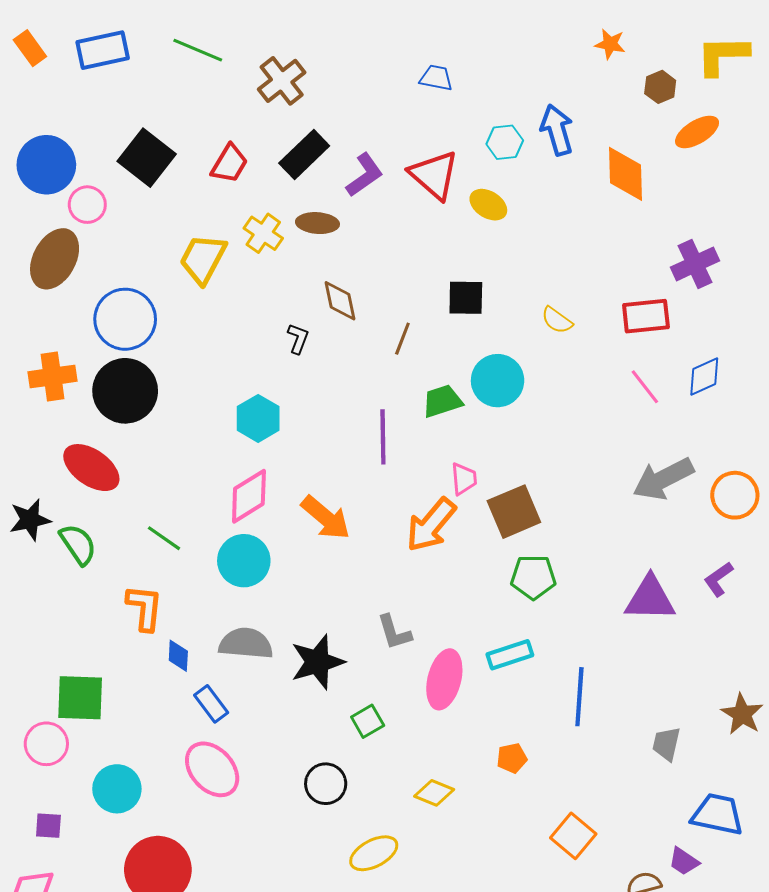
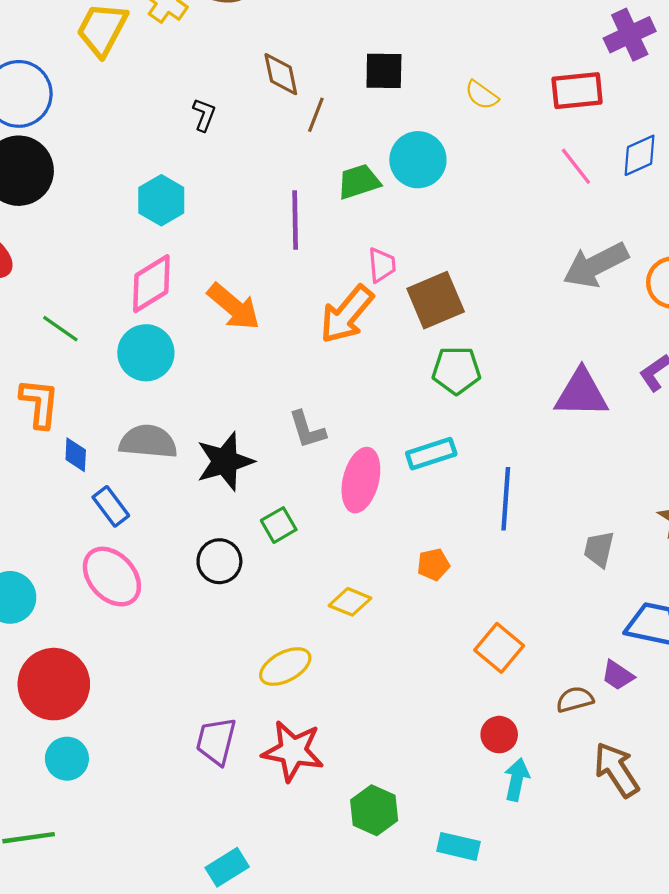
brown diamond: (340, 301) -> (281, 74), moved
black circle: (326, 784) -> (219, 561), moved

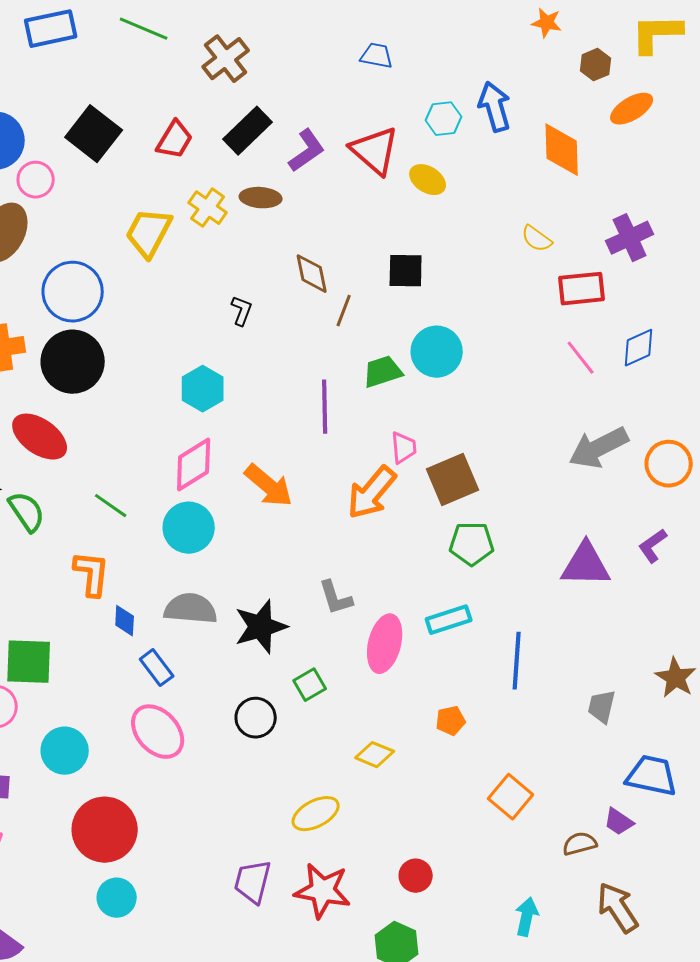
yellow semicircle: (482, 95) -> (537, 239), moved
red circle: (499, 735) -> (416, 876), moved

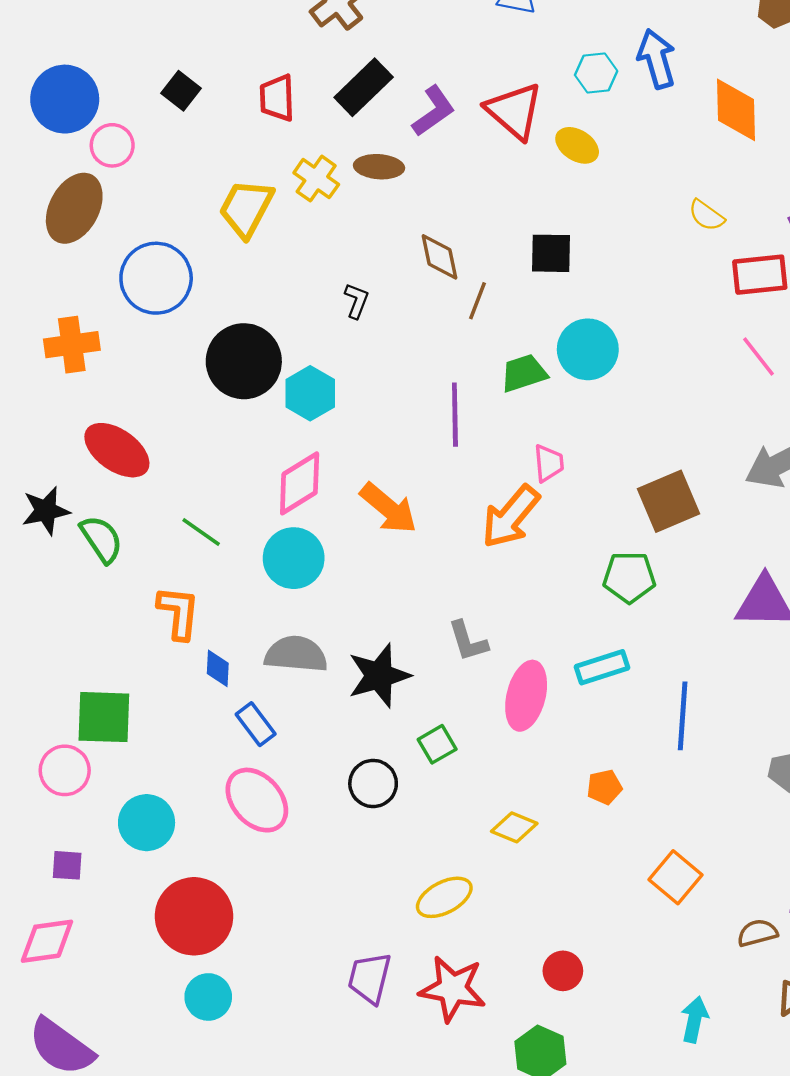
black square: (94, 134) -> (181, 91), size x0.6
red trapezoid: (175, 140) -> (277, 98), turned 147
black circle: (73, 362) -> (244, 361), moved
brown square: (453, 480) -> (668, 501), moved

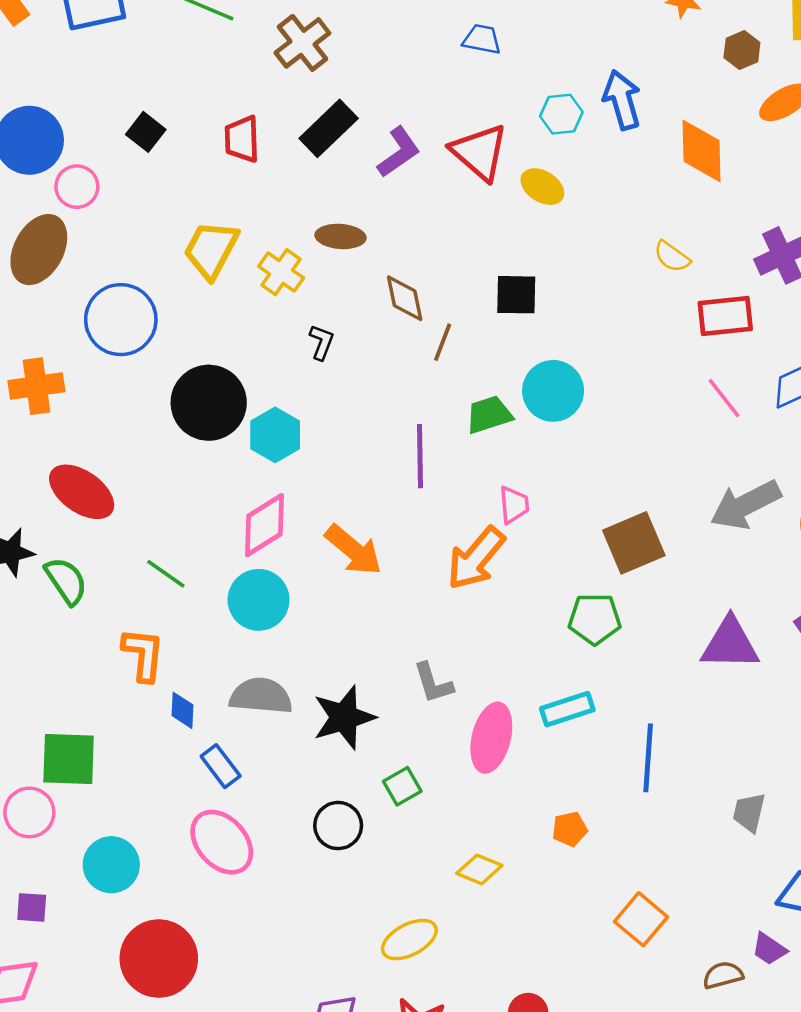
brown ellipse: (379, 167) -> (340, 236), moved
yellow cross: (316, 179) -> (281, 272), moved

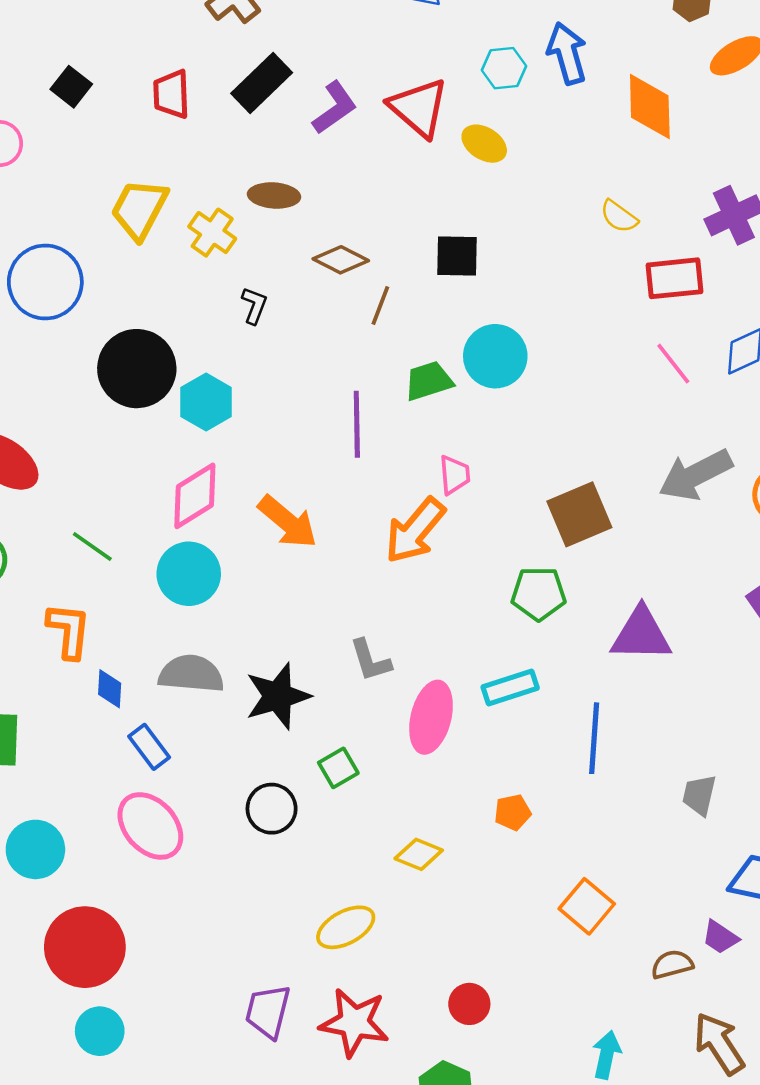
brown diamond: (405, 298) -> (341, 260), turned -51
purple triangle: (730, 644) -> (641, 634), moved

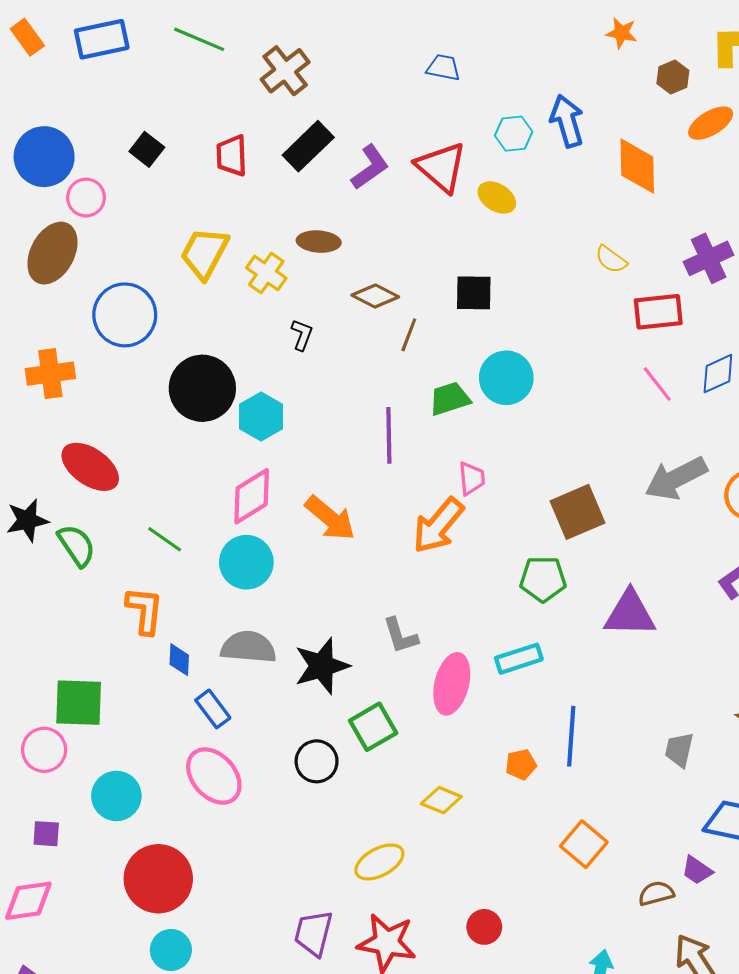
blue line: (594, 738) -> (571, 736), moved
green square: (338, 768) -> (373, 727), size x1.4

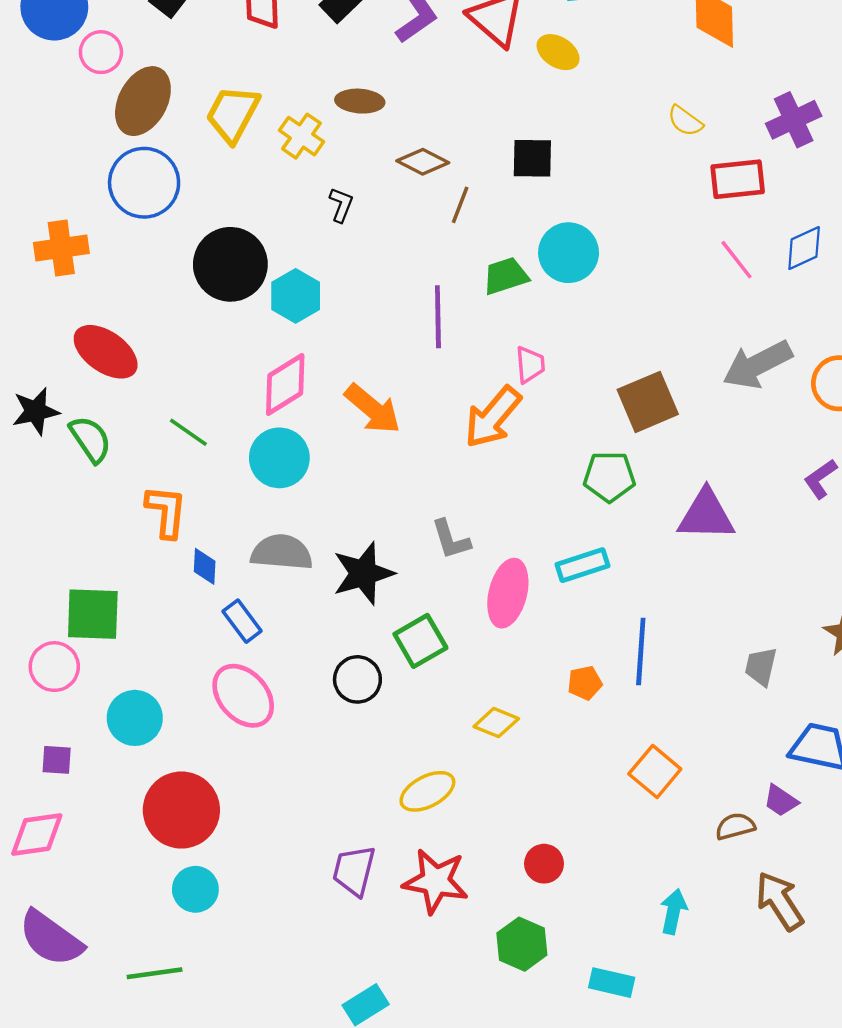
brown ellipse: (52, 253) -> (143, 101), moved

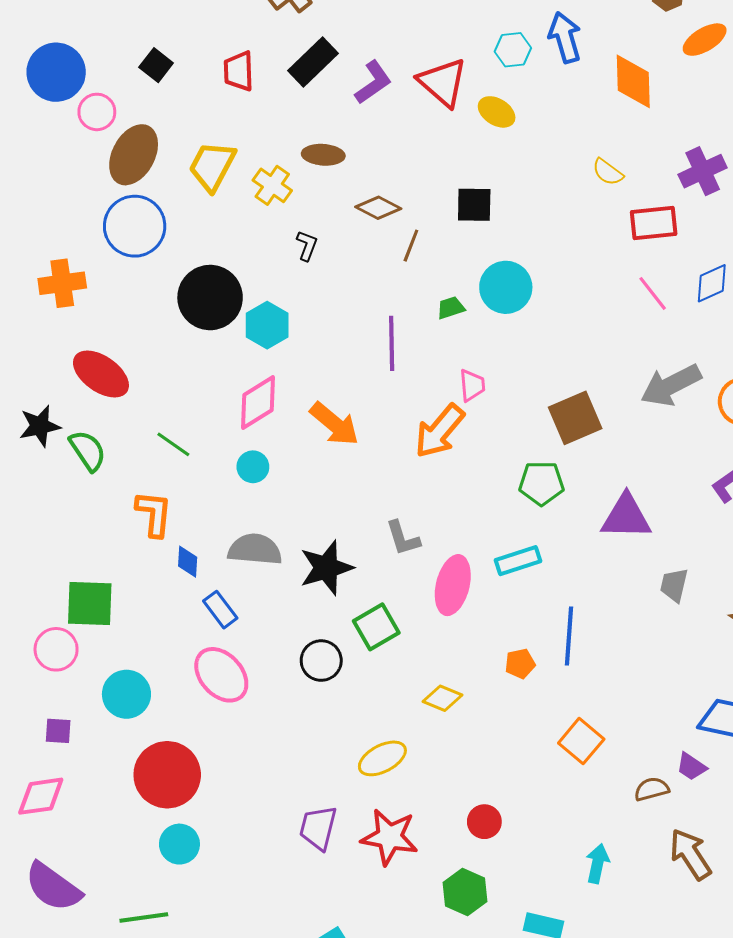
green trapezoid: (506, 276) -> (451, 308), size x0.7
cyan circle: (279, 458) -> (253, 467), size x0.6
gray trapezoid: (761, 667) -> (674, 585), moved

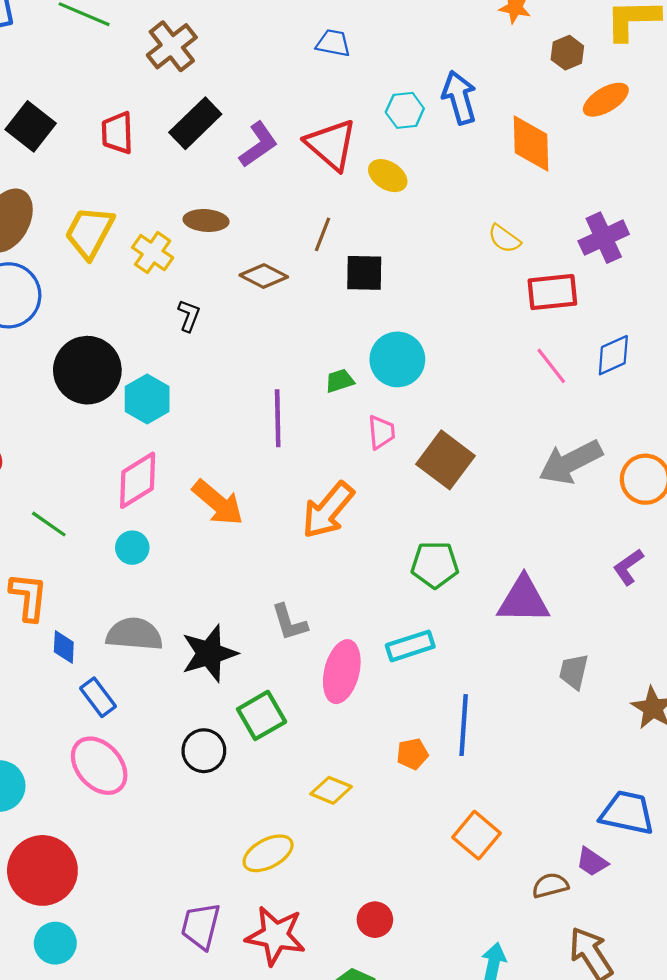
black square: (156, 65) -> (31, 126), size x1.4
brown line: (411, 246) -> (323, 234), moved
pink trapezoid: (472, 385) -> (381, 432), moved
brown square: (575, 418) -> (445, 460), moved, turned -30

